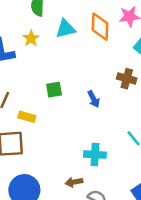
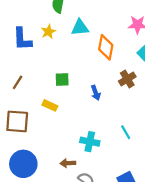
orange diamond: (100, 27) -> (106, 47), moved
brown cross: (127, 79) -> (127, 79), turned 35
yellow rectangle: (27, 117) -> (50, 105), moved

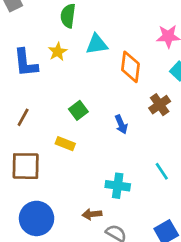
green square: (62, 79) -> (78, 110), turned -32

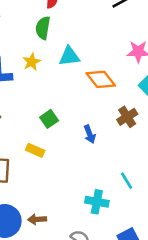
orange diamond: (130, 67) -> (101, 79), turned -48
cyan cross: (118, 186) -> (97, 202), moved
brown arrow: (92, 214) -> (37, 219), moved

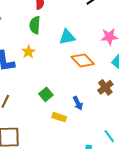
cyan triangle: (69, 56) -> (67, 37), moved
yellow rectangle: (35, 150) -> (59, 117), moved

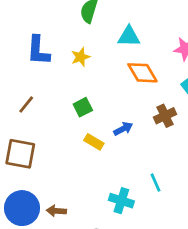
yellow star: (28, 52) -> (81, 57), moved
blue arrow: (78, 103) -> (123, 129), turned -104

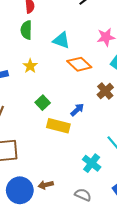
cyan triangle: (129, 36) -> (61, 40), turned 36
yellow rectangle: (94, 142) -> (58, 126), size x1.5
cyan cross: (121, 201) -> (92, 163), turned 36

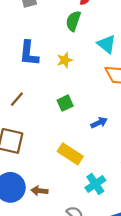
yellow rectangle: (58, 126) -> (70, 154), moved

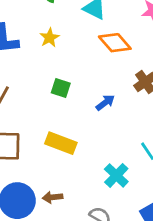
green square: (65, 103) -> (61, 88), turned -35
yellow rectangle: (70, 154) -> (61, 143), moved

